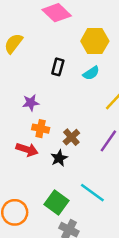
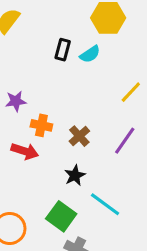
cyan semicircle: (91, 73) -> (90, 54), moved
purple star: (31, 103) -> (16, 101), moved
black star: (59, 158) -> (75, 175), moved

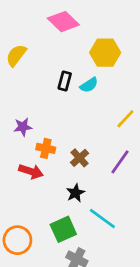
green square: (61, 216) -> (63, 229), turned 30

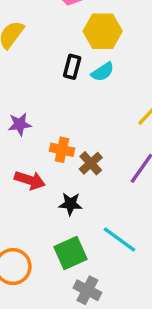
yellow hexagon: (105, 53) -> (103, 31), moved
orange cross: (46, 148) -> (62, 150), moved
black star: (75, 193) -> (70, 204), moved, turned 30

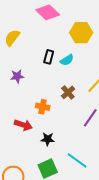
yellow hexagon: (103, 31) -> (81, 33), moved
purple star: (20, 124) -> (17, 76), moved
brown cross: (91, 163) -> (68, 92), moved

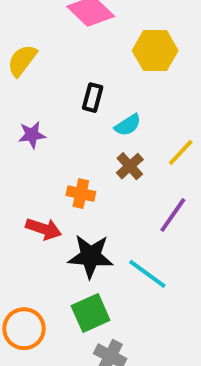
cyan semicircle: (67, 60) -> (128, 125), moved
black star: (48, 139) -> (91, 256), size x1.6
cyan line: (77, 160) -> (147, 274), moved

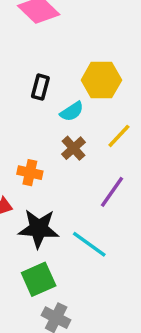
yellow hexagon: (155, 51) -> (101, 80), moved

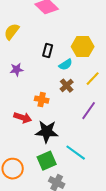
cyan line: (89, 244) -> (76, 153), moved

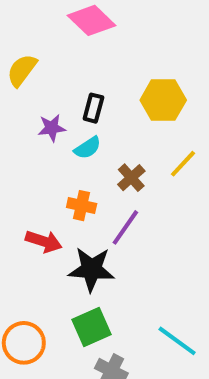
cyan semicircle: (66, 65) -> (88, 148), moved
purple star: (17, 70) -> (52, 128), moved
purple line: (89, 111) -> (125, 227), moved
cyan line: (76, 153) -> (177, 341), moved

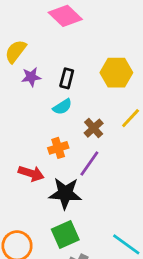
purple star: (52, 128) -> (31, 77), moved
orange cross: (82, 206) -> (58, 148), turned -30

